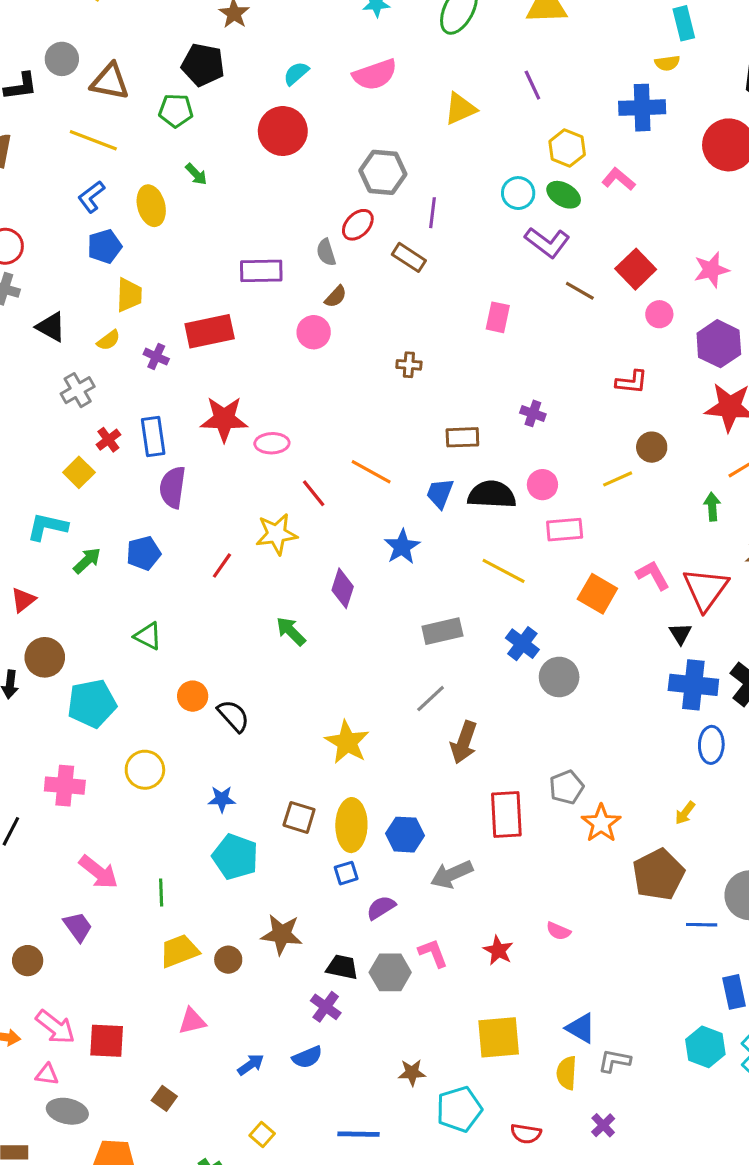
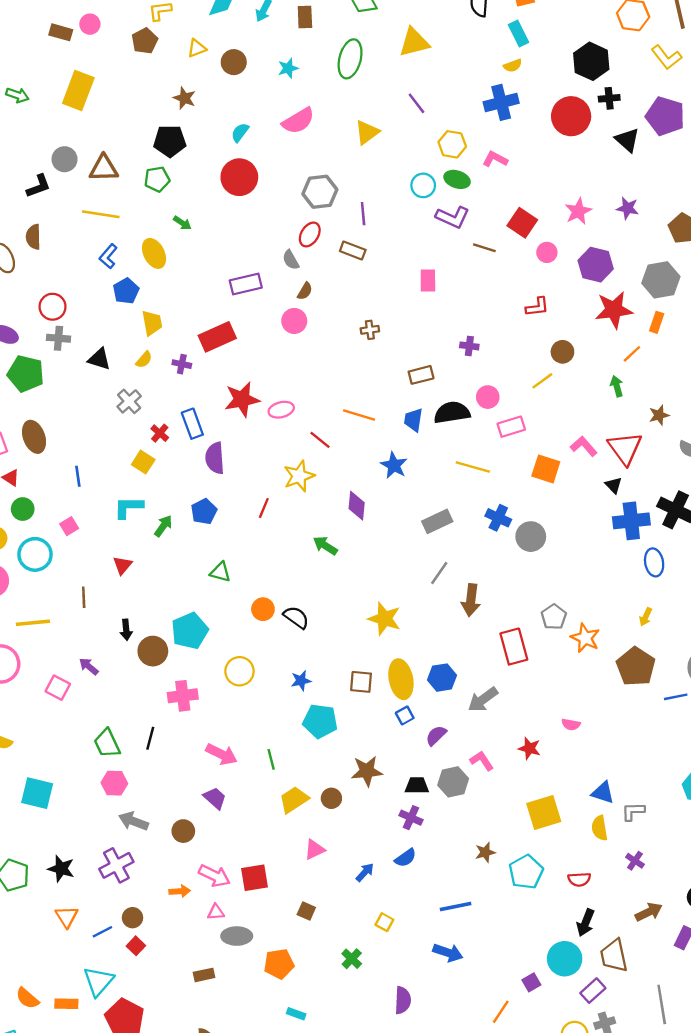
brown circle: (45, 657) -> (153, 651), moved

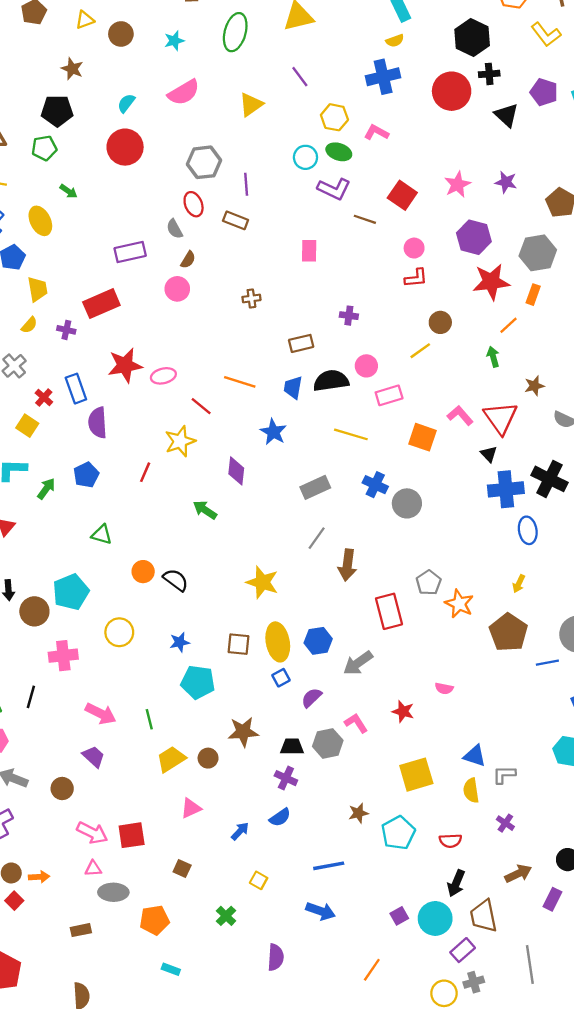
purple pentagon: (665, 116) -> (544, 92), size x0.7
red ellipse: (310, 234) -> (194, 204), turned -55
pink circle: (547, 252) -> (414, 248), moved
orange arrow: (180, 891) -> (39, 877), moved
purple square: (531, 982) -> (399, 916), moved

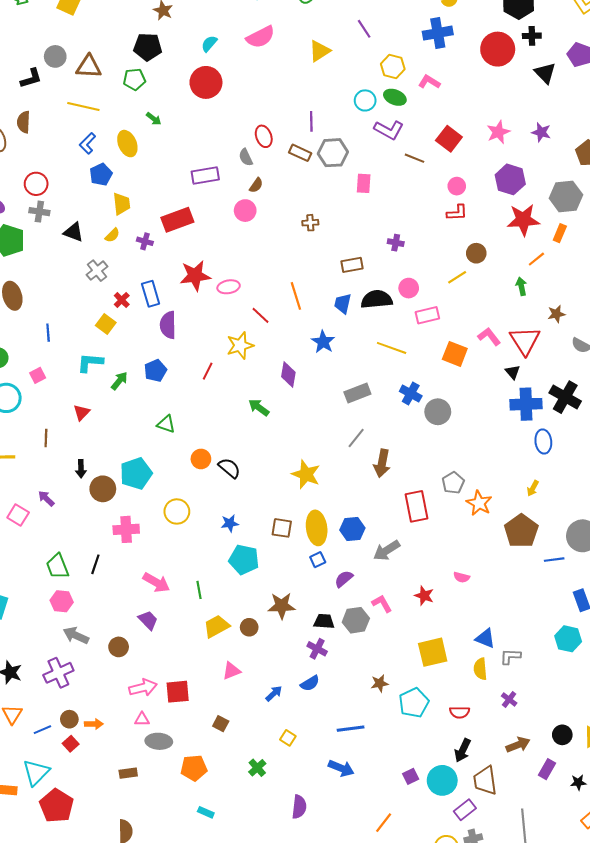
gray hexagon: (204, 162) -> (333, 153), moved
orange line: (240, 382) -> (296, 296), turned 52
pink arrow: (92, 833) -> (143, 688), turned -44

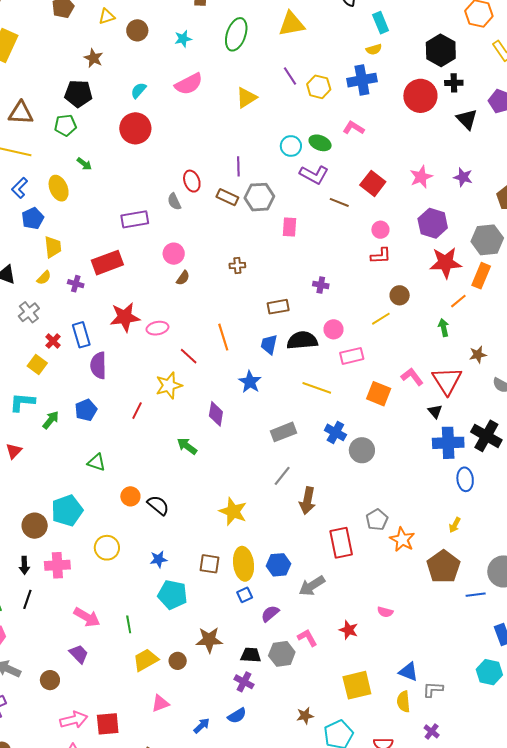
yellow hexagon: (393, 66) -> (319, 87), moved
brown semicircle: (256, 185) -> (183, 278), moved
orange rectangle: (560, 233) -> (481, 276), size x1.4
black arrow: (81, 469) -> (24, 565), moved

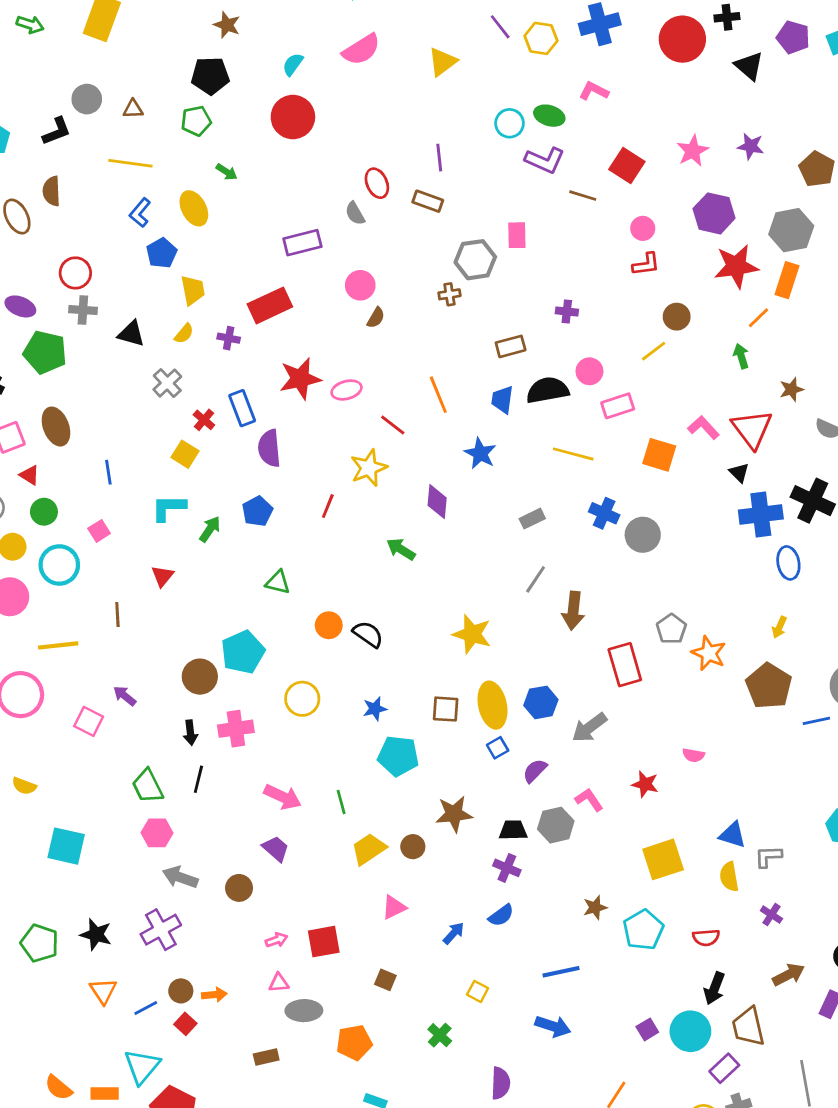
brown triangle: (21, 113) -> (133, 109), size x0.6
gray hexagon: (259, 197) -> (475, 260), moved
gray rectangle: (283, 432) -> (532, 519), size x0.7
pink arrow: (74, 720) -> (276, 940), size x0.6

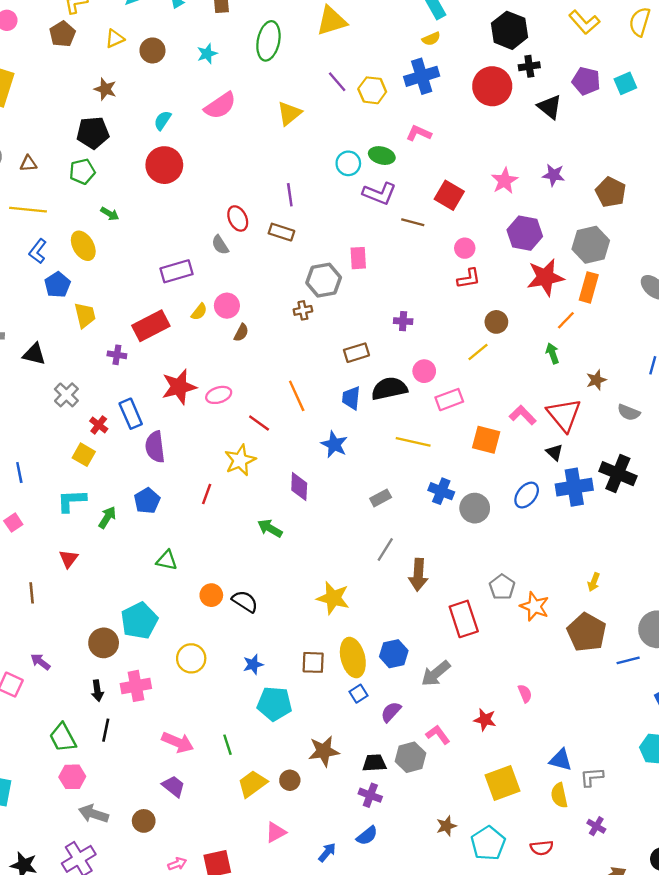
yellow semicircle: (184, 334) -> (199, 312), moved
blue ellipse: (788, 563) -> (527, 495), moved, turned 52
pink semicircle: (693, 755) -> (525, 694), turned -120

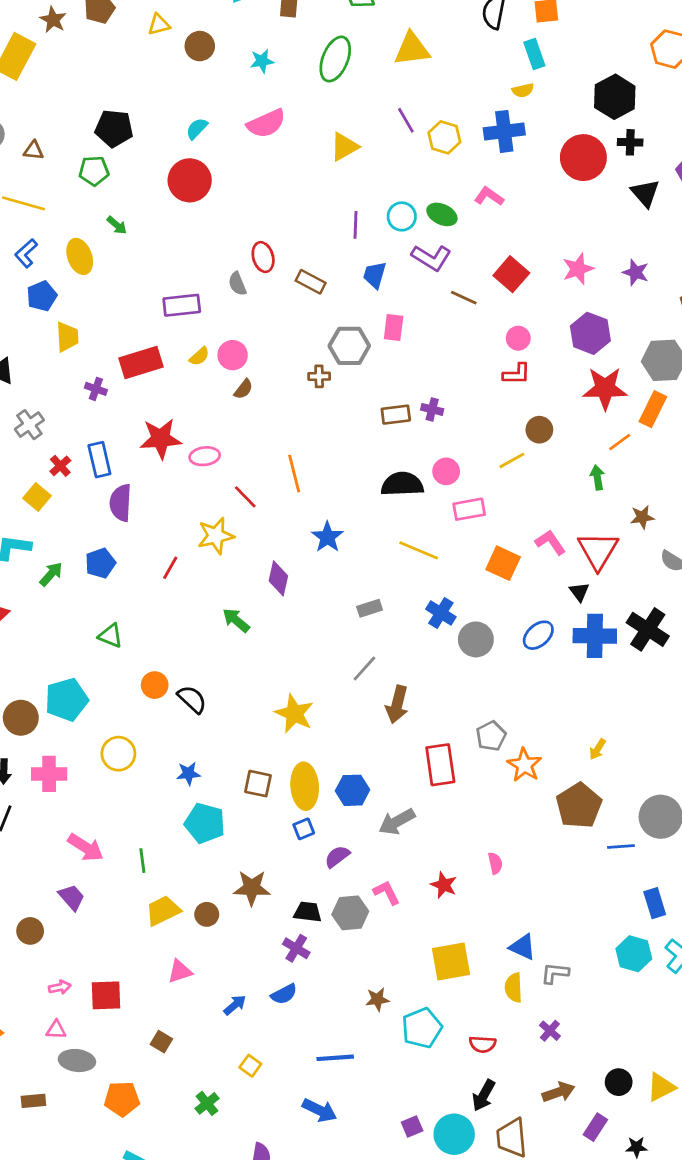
brown star: (105, 89) -> (53, 20), moved
purple line: (290, 195) -> (356, 225), moved
brown rectangle: (356, 353) -> (396, 415), moved
blue trapezoid: (351, 398) -> (375, 275), moved

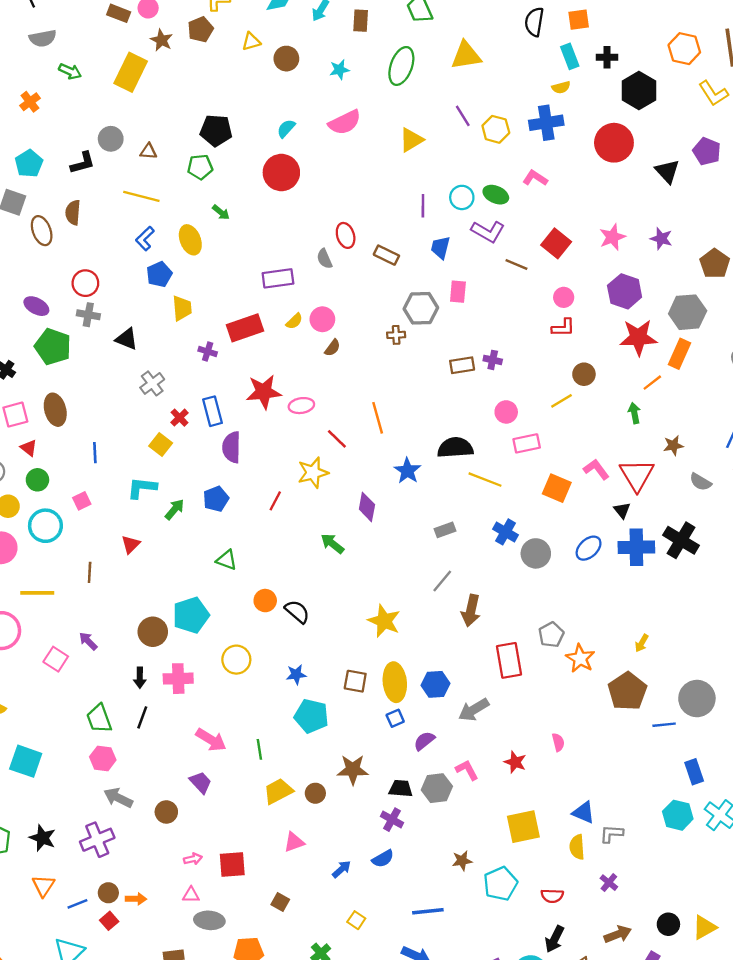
black cross: (630, 142) -> (607, 57), moved
black semicircle: (402, 484) -> (455, 448), moved

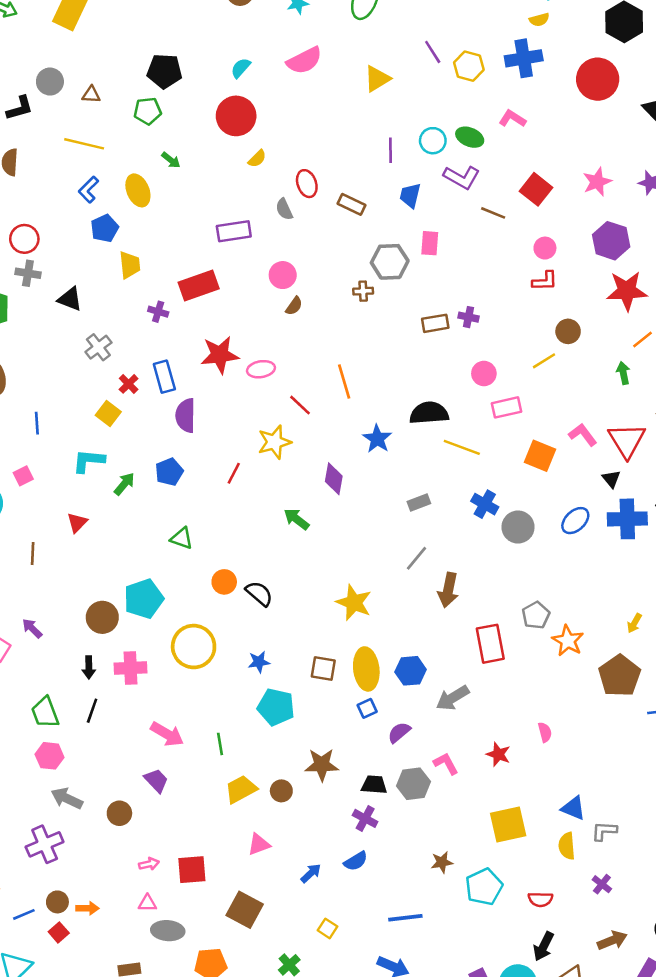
yellow semicircle: (294, 321) -> (257, 159), moved
yellow circle: (236, 660) -> (194, 647), size x1.4
brown square: (280, 902) -> (245, 910), size x1.8

